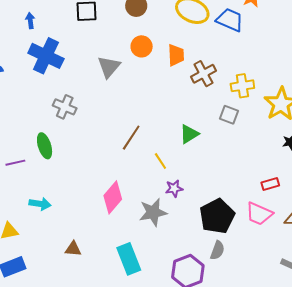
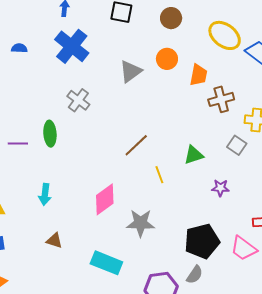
purple star: (174, 188) -> (220, 188), moved
cyan arrow: (40, 204) -> (45, 194), moved, turned 75
cyan rectangle: (129, 259) -> (106, 263), turned -60

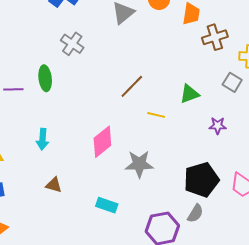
yellow line: (159, 175) -> (156, 115), turned -54
cyan rectangle: (106, 263) -> (107, 205), size x0.7

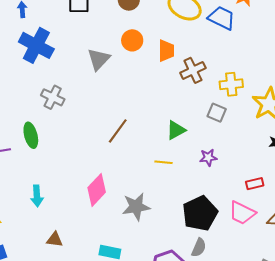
yellow line: (156, 115) -> (164, 162), moved

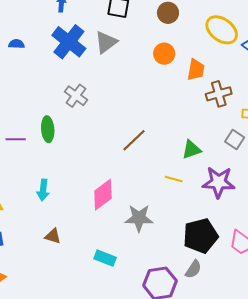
gray triangle: (99, 59) -> (106, 42), moved
purple star: (208, 157) -> (219, 182), size x1.8

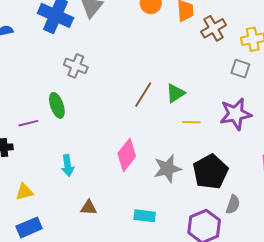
green triangle: (191, 150) -> (175, 93), moved
black pentagon: (201, 236) -> (210, 172), moved

